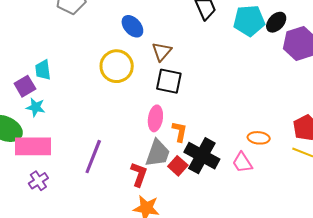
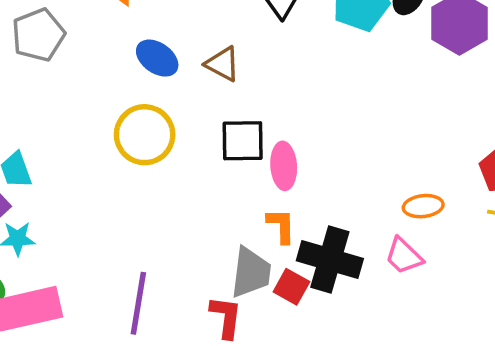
brown triangle: (162, 51) -> (223, 64), moved, turned -30
pink ellipse: (155, 118) -> (284, 166), moved

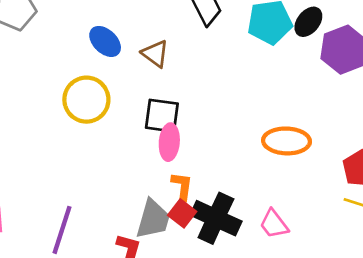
pink ellipse: (284, 166) -> (169, 142), moved
orange ellipse: (423, 206) -> (286, 141), moved, size x1.5
red square: (291, 287) -> (182, 213), moved

